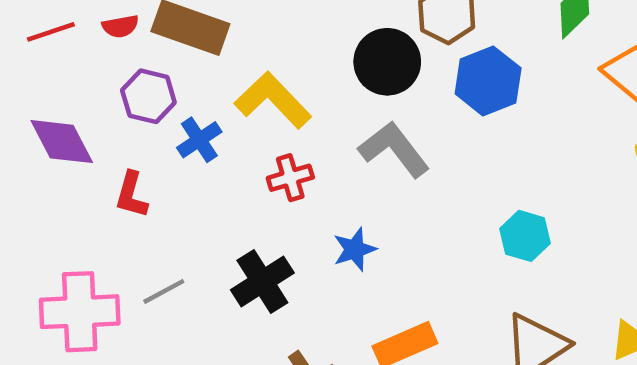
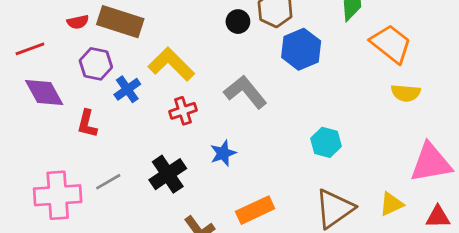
red line: (51, 32) -> (30, 49), moved
black circle: (387, 62) -> (238, 22), moved, size x0.6

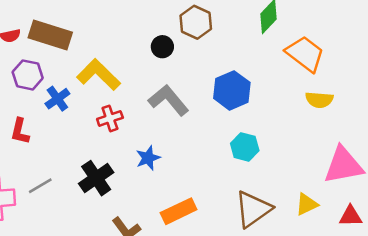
black circle: (238, 22) -> (162, 47), moved
blue hexagon: (301, 49) -> (232, 90), moved

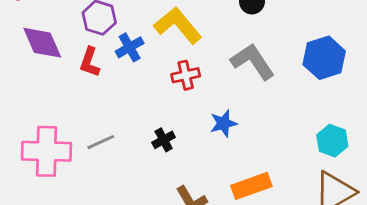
red L-shape: (20, 131) -> (90, 62), moved
cyan hexagon: (245, 147) -> (332, 141), moved
black cross: (96, 178) -> (164, 140), size x0.6

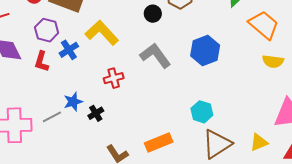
red cross: (186, 75) -> (114, 78), moved
blue star: (223, 123) -> (73, 102), moved
cyan hexagon: (332, 141) -> (202, 112), moved

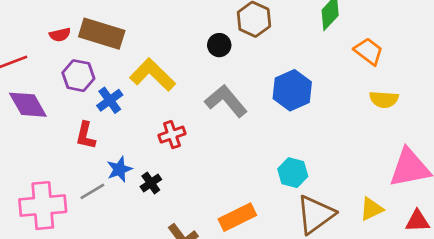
orange trapezoid: (264, 25) -> (369, 51), size x0.7
red L-shape: (42, 62) -> (86, 136), moved

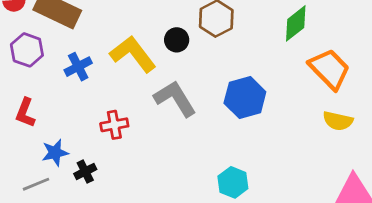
orange trapezoid: (369, 51) -> (329, 69), size x1.4
yellow L-shape: (153, 75) -> (133, 54), moved
blue cross: (110, 100) -> (78, 67), moved
gray line: (92, 191) -> (36, 184), moved

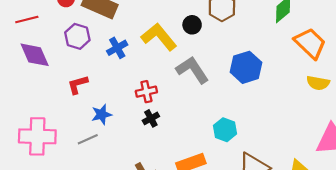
red L-shape: (25, 113) -> (78, 85), turned 55
black cross: (85, 172) -> (151, 118), moved
cyan hexagon: (233, 182) -> (225, 130), moved

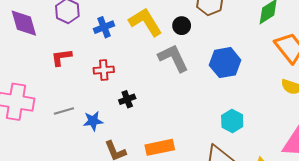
black circle: (192, 25) -> (182, 26), moved
red cross: (146, 92) -> (104, 70), moved
blue star: (102, 114) -> (93, 121), moved
cyan hexagon: (225, 130) -> (232, 121), moved

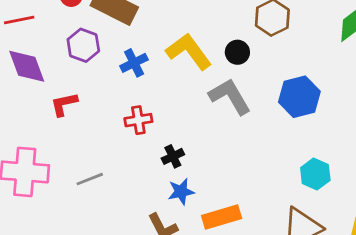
red L-shape: (61, 57) -> (64, 104), moved
blue star: (93, 121) -> (181, 192), moved

